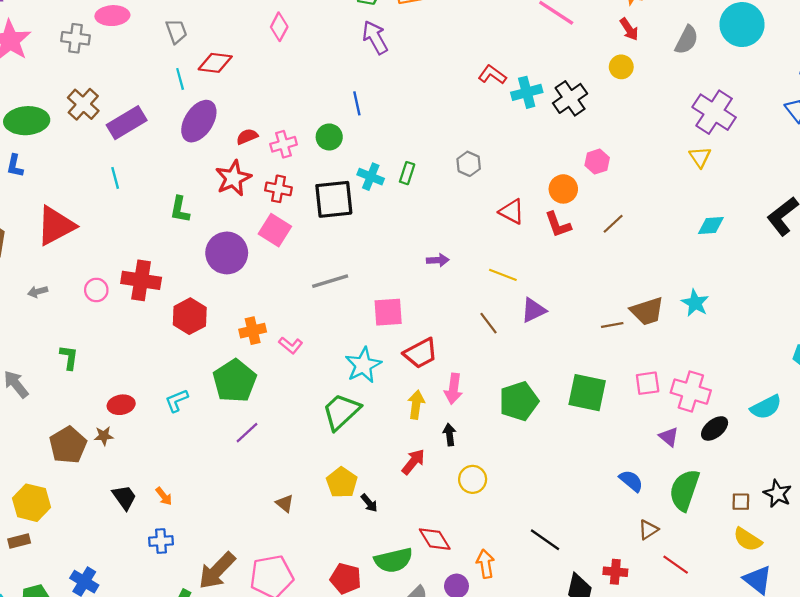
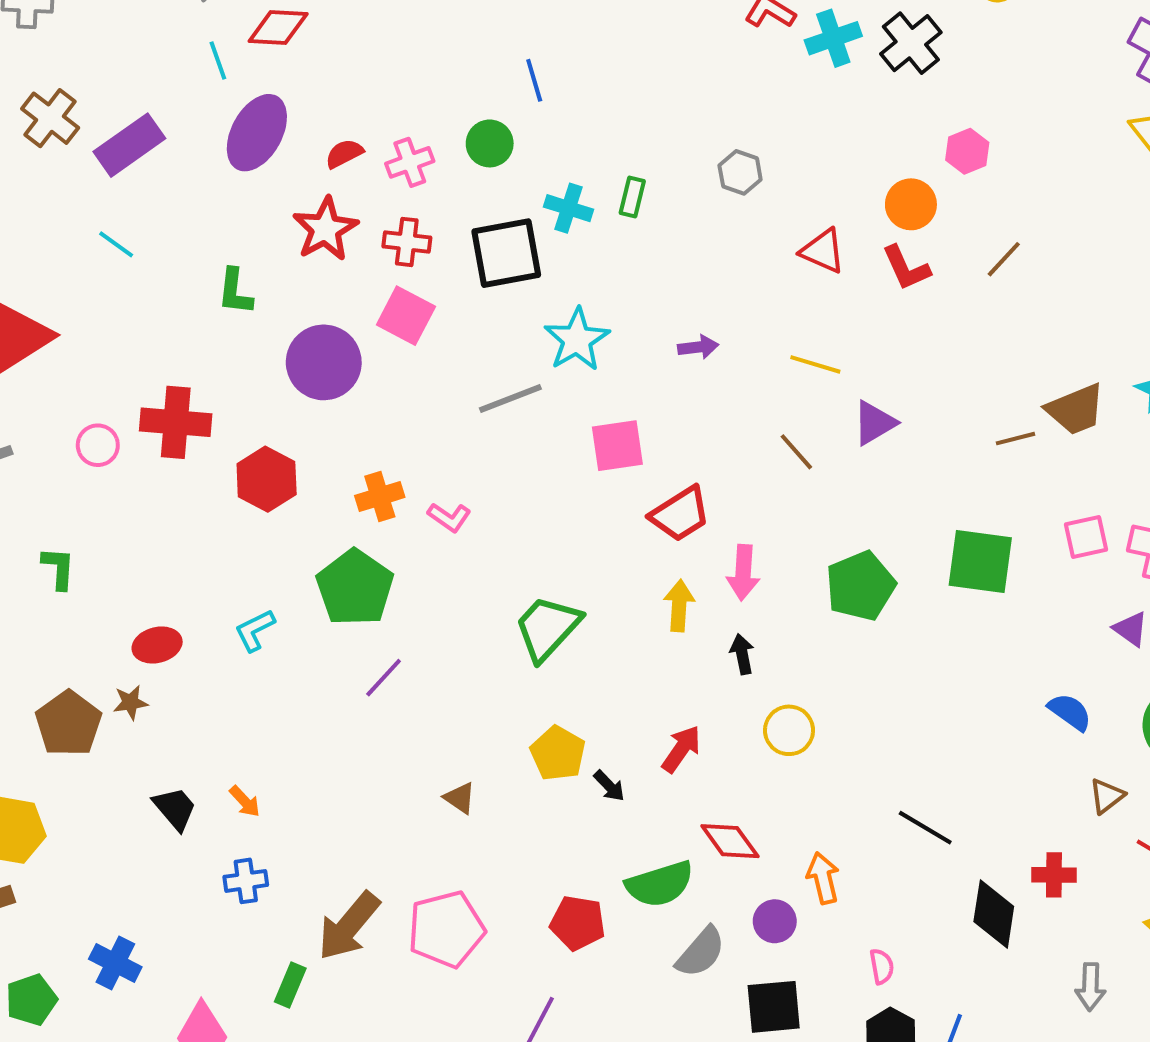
cyan line: (115, 178) -> (116, 244), turned -35
cyan star: (363, 365) -> (577, 340), moved
red arrow: (413, 462) -> (681, 749), moved

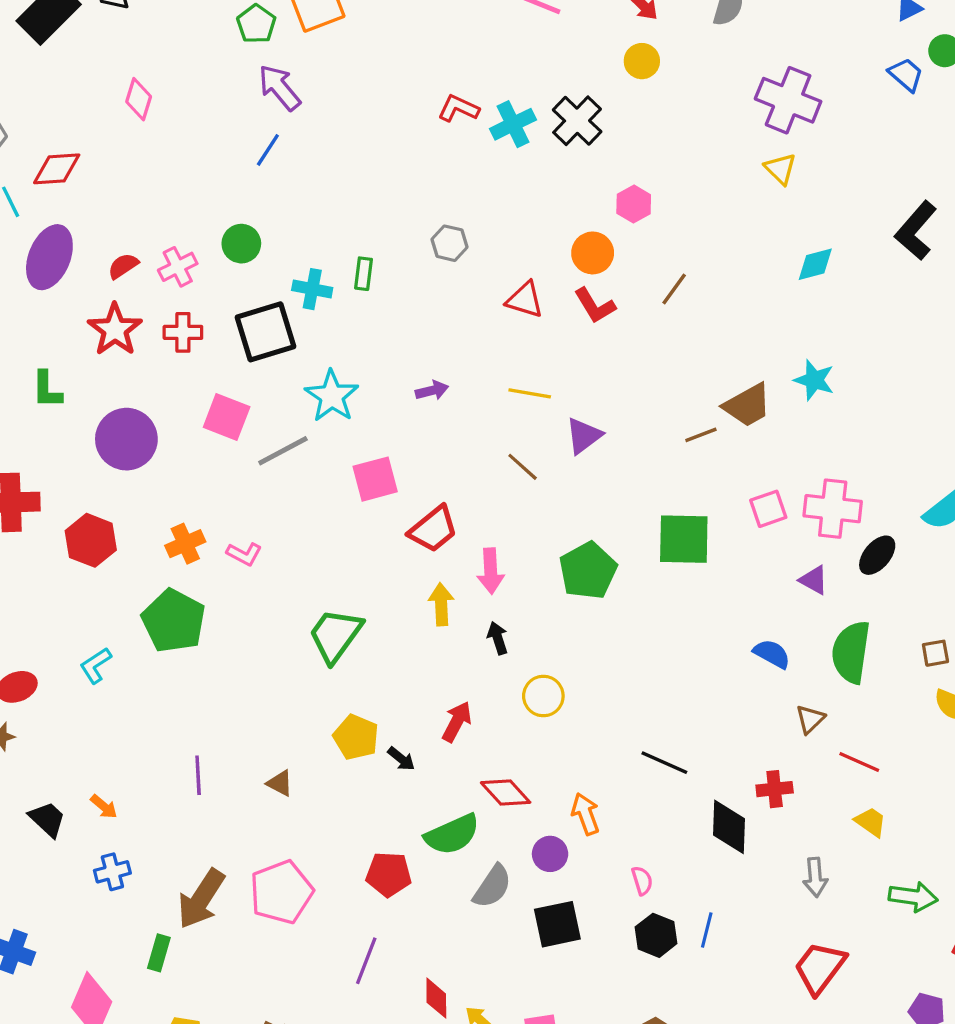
blue line: (534, 80) -> (268, 150), moved, turned 56
pink square: (406, 316) -> (227, 417), moved
purple line: (384, 678) -> (198, 775), moved, turned -39

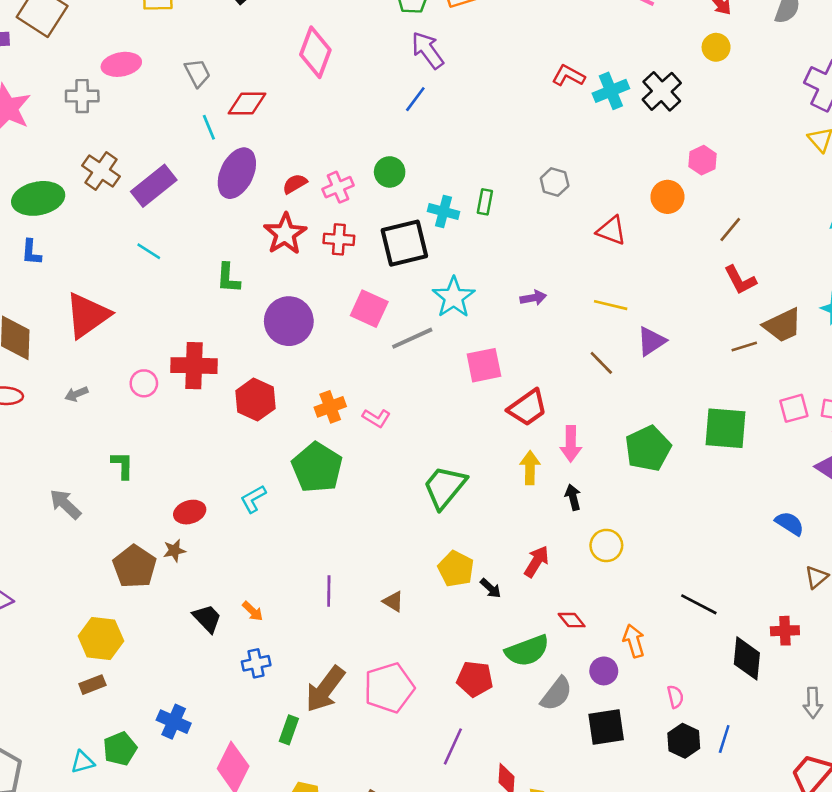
pink diamond: (139, 99) -> (315, 52), size x1.5
red L-shape: (595, 306) -> (740, 280), moved
red diamond: (506, 793) -> (572, 620), size x0.7

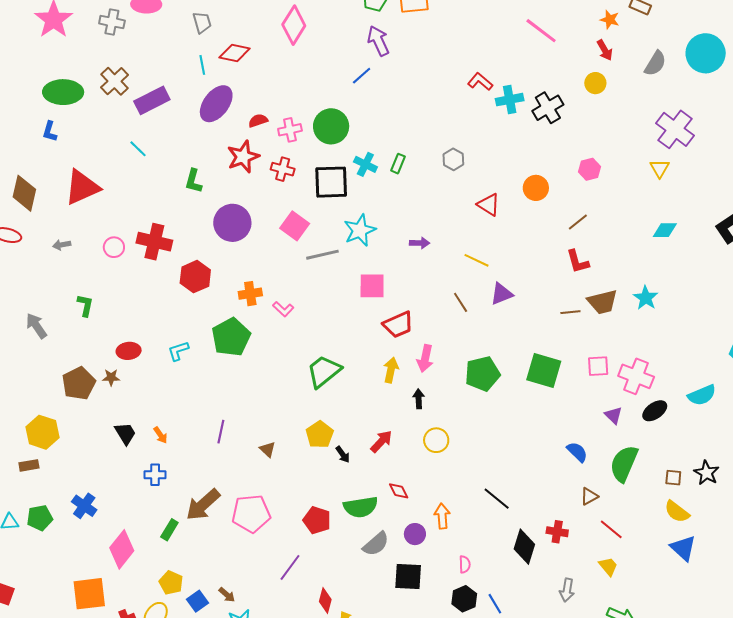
pink hexagon: (703, 160) -> (590, 169), moved
green circle: (390, 172) -> (331, 126), size x1.5
blue line: (724, 739) -> (495, 604), turned -60

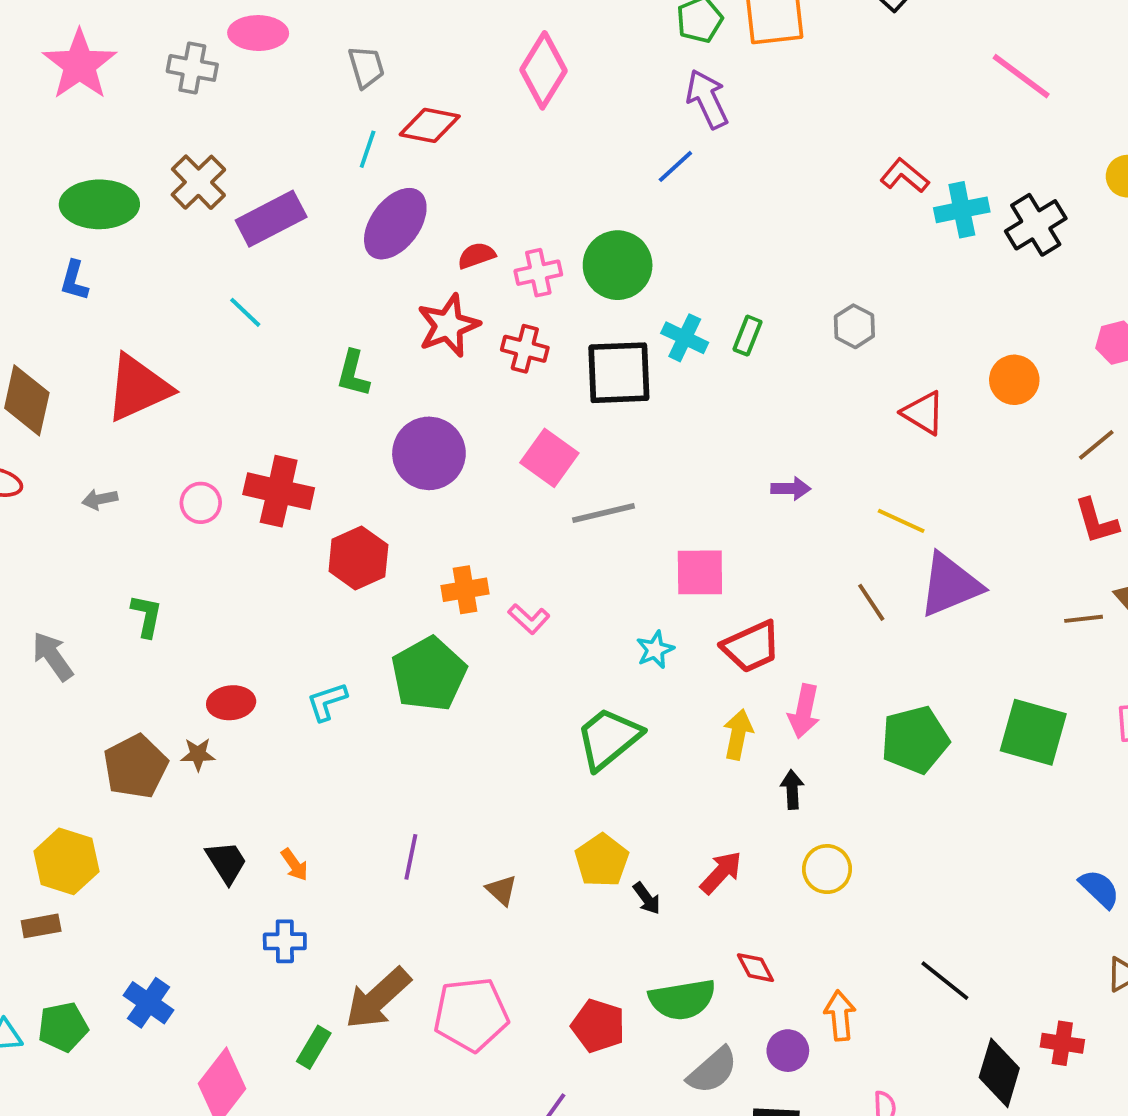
cyan line: (202, 65) -> (368, 149), turned 30
cyan star: (360, 230) -> (655, 650), moved, size x0.6
purple triangle: (501, 294) -> (950, 585), size x1.5

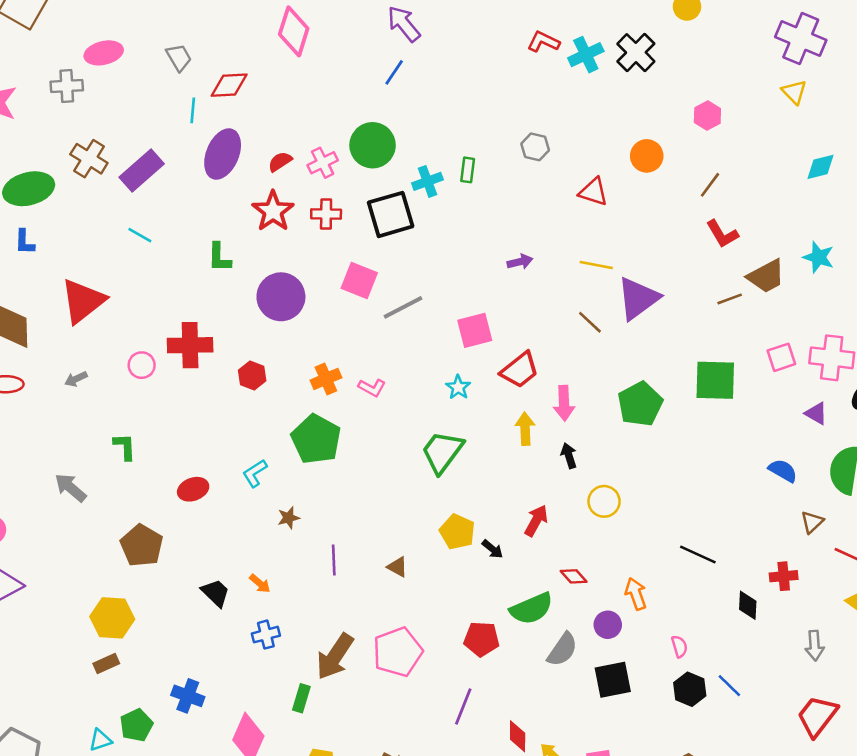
cyan cross: (685, 338) -> (427, 181), turned -32
red hexagon: (358, 558) -> (252, 375), size x0.7
brown star: (198, 754) -> (289, 518), moved
black diamond: (999, 1073) -> (748, 605), size x0.7

